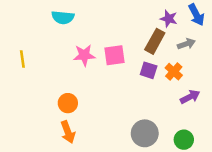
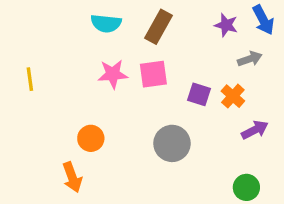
cyan semicircle: (63, 17) -> (106, 23), moved
brown rectangle: (155, 41) -> (158, 27), moved
orange arrow: (68, 132) -> (72, 177), moved
gray circle: (145, 133) -> (172, 143), moved

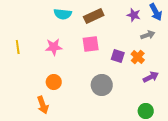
brown rectangle: (158, 27) -> (94, 16), turned 36
pink star: (113, 74) -> (54, 47), moved

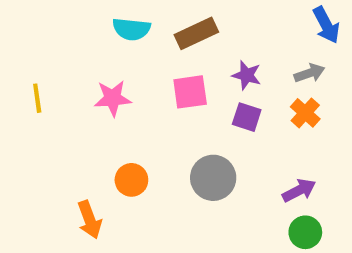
purple star: (134, 15) -> (247, 75), moved
orange cross: (138, 57) -> (305, 113), moved
purple arrow: (151, 77) -> (299, 190), moved
orange circle: (54, 82) -> (131, 180), moved

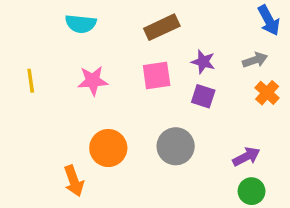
cyan semicircle: (131, 29) -> (81, 24), moved
orange cross: (305, 113) -> (267, 93), moved
orange circle: (131, 180) -> (108, 148), size x1.4

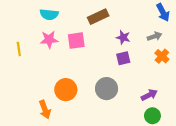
pink square: (157, 76) -> (76, 41), moved
pink star: (93, 81) -> (49, 40), moved
purple square: (203, 96) -> (123, 58), turned -32

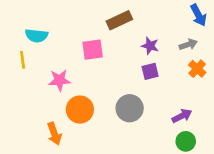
cyan semicircle: (49, 14) -> (37, 36), moved
pink star: (49, 40) -> (59, 80), moved

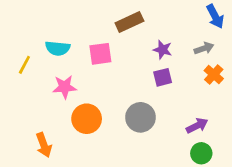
cyan semicircle: (37, 36) -> (58, 48), moved
yellow line: (23, 60) -> (24, 65), turned 36
orange arrow: (54, 134) -> (44, 145), moved

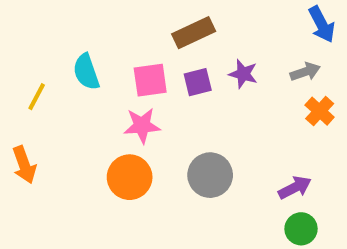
cyan semicircle: (58, 48) -> (86, 72), turned 65
purple square: (163, 77) -> (198, 82), moved
pink star: (65, 87) -> (142, 126), moved
orange arrow: (44, 145) -> (24, 165), moved

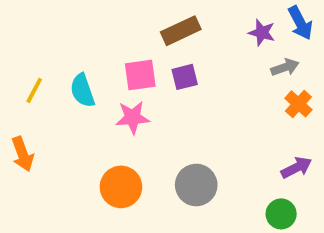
cyan semicircle: (86, 72) -> (82, 90), moved
purple star: (243, 74) -> (262, 33), moved
gray circle: (210, 175) -> (196, 185), moved
orange circle: (130, 177) -> (121, 187), moved
purple arrow: (295, 187) -> (297, 168), moved

